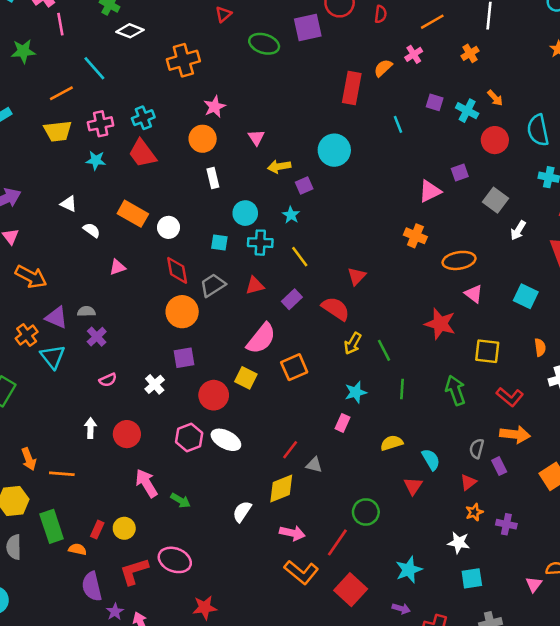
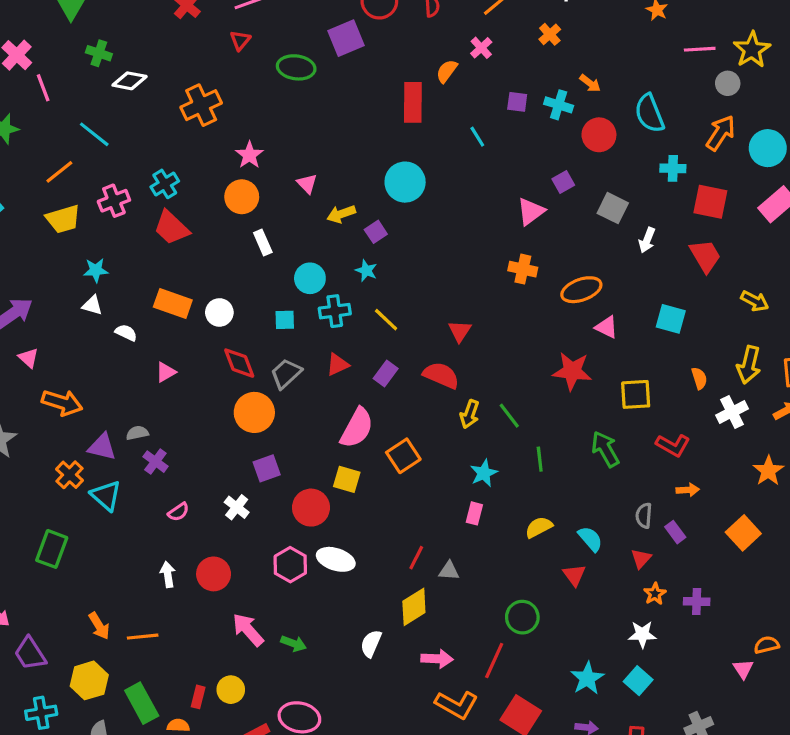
cyan star: (96, 160) -> (96, 270), moved
orange arrow: (515, 434) -> (688, 490), size x0.6
cyan square: (472, 578) -> (638, 681), moved, turned -30

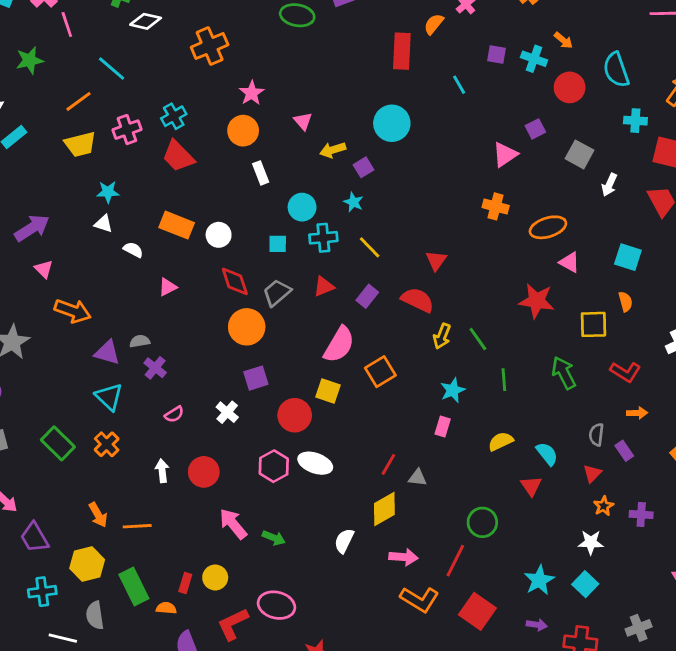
orange semicircle: (699, 378) -> (625, 302), moved
orange cross: (70, 475) -> (107, 444), moved
green rectangle: (52, 549) -> (58, 443), turned -68

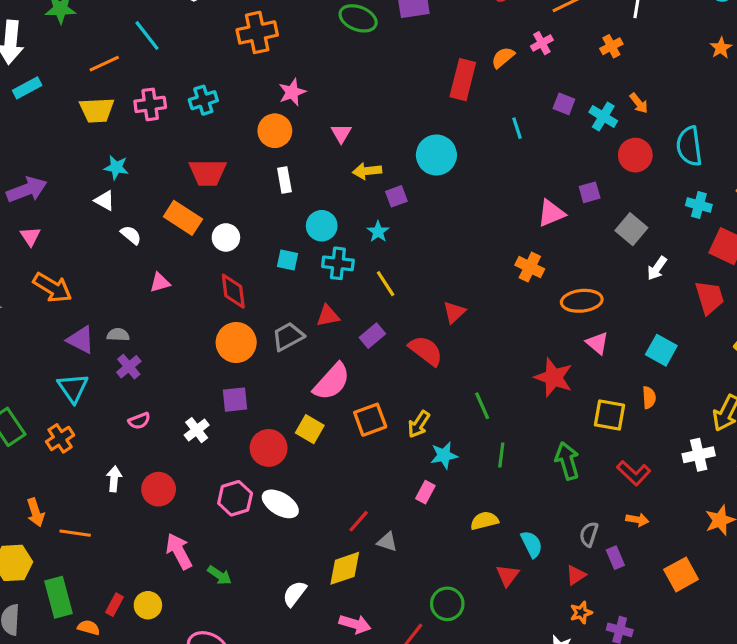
red trapezoid: (178, 156) -> (208, 172), moved, turned -57
gray trapezoid: (277, 293) -> (288, 336), moved
yellow arrow: (442, 336) -> (419, 424), moved

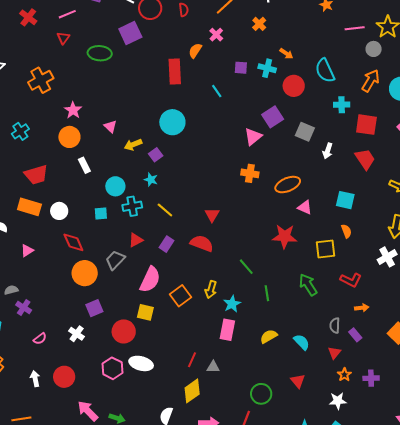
purple square: (590, 192) -> (273, 117), size x1.5
pink rectangle: (425, 492) -> (227, 330), size x1.5
red triangle: (508, 575) -> (298, 381), moved

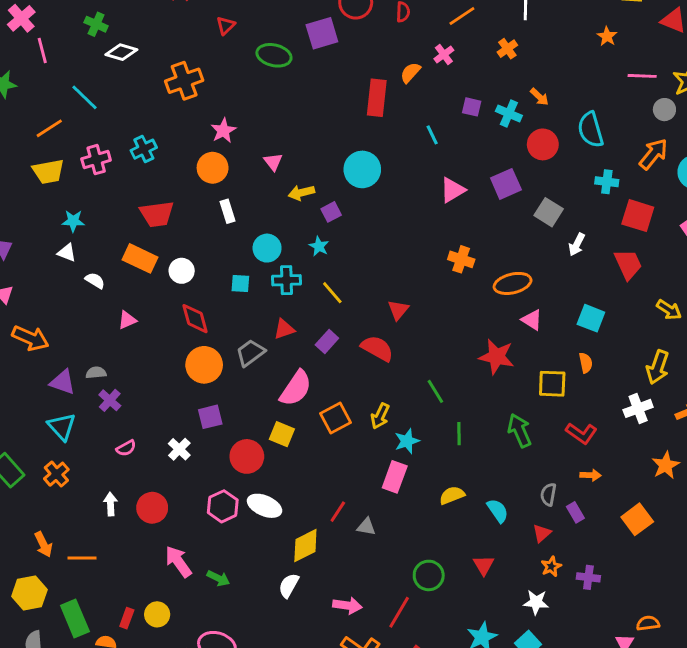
pink triangle: (253, 137) -> (453, 190), moved
yellow diamond: (192, 391) -> (305, 546), moved

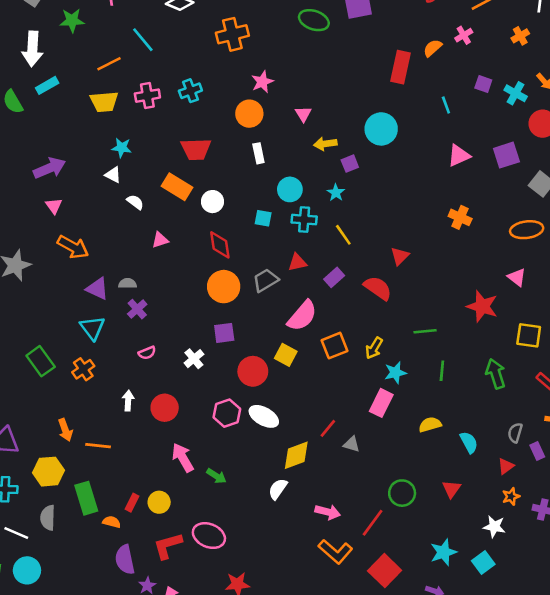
orange ellipse: (513, 283) -> (527, 230), moved
green line: (435, 391) -> (425, 331), turned -70

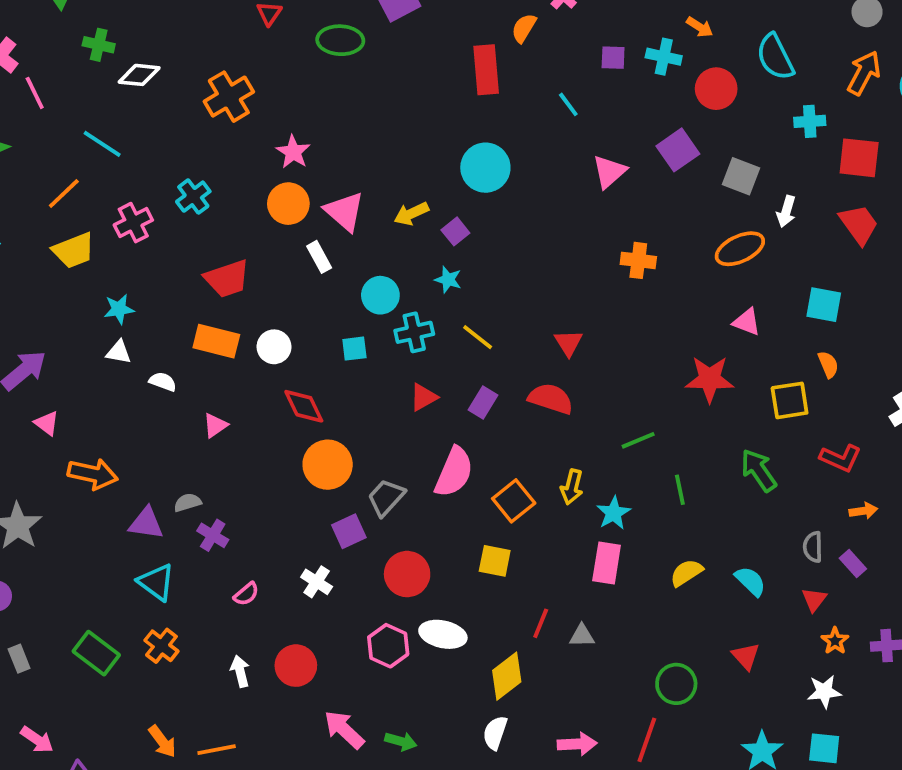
pink triangle: (303, 114) -> (344, 211), moved, size x1.6
gray trapezoid: (266, 280) -> (386, 498), moved
yellow square: (286, 355) -> (495, 561), moved
cyan square: (483, 562) -> (824, 748), turned -30

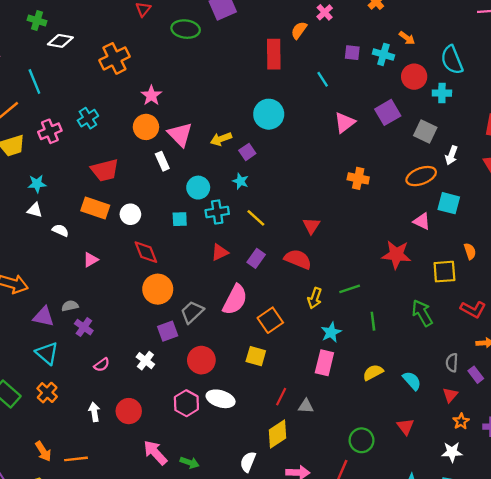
cyan cross: (810, 121) -> (442, 93), moved
cyan line: (102, 144) -> (34, 81), turned 30
cyan square: (824, 305) -> (449, 203), moved
yellow arrow: (572, 487) -> (315, 298), moved
yellow diamond: (507, 676) -> (277, 434), moved

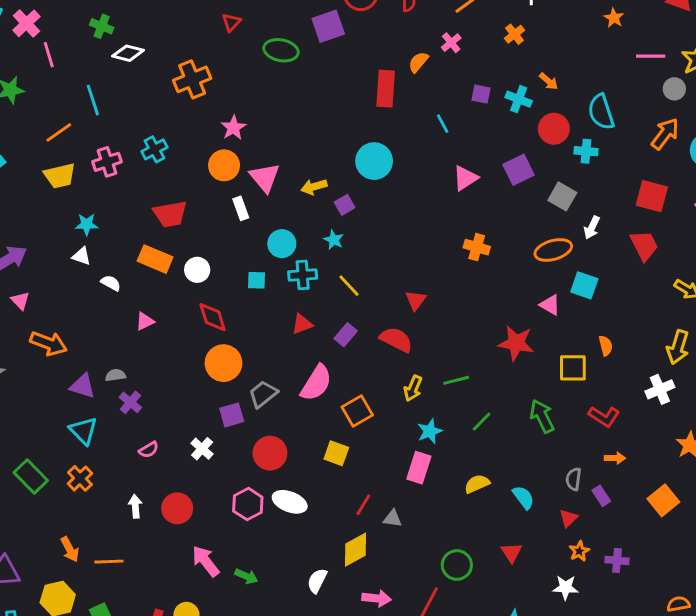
green line: (373, 321) -> (482, 422), turned 48

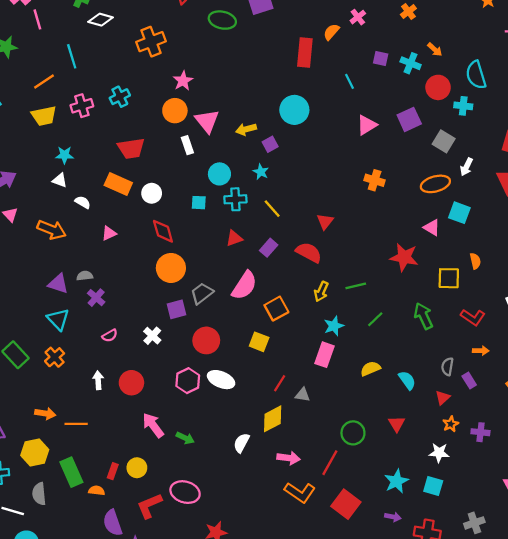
orange arrow: (48, 343) -> (52, 230), moved
orange arrow: (70, 549) -> (45, 413), turned -54

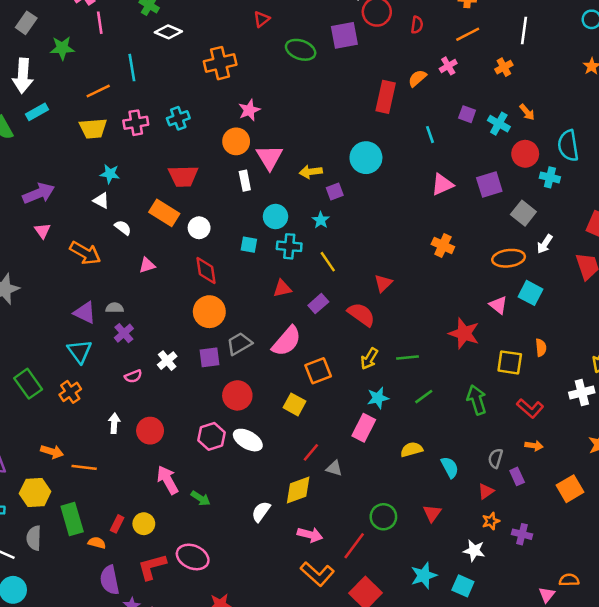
white cross: (152, 336) -> (167, 361), moved

